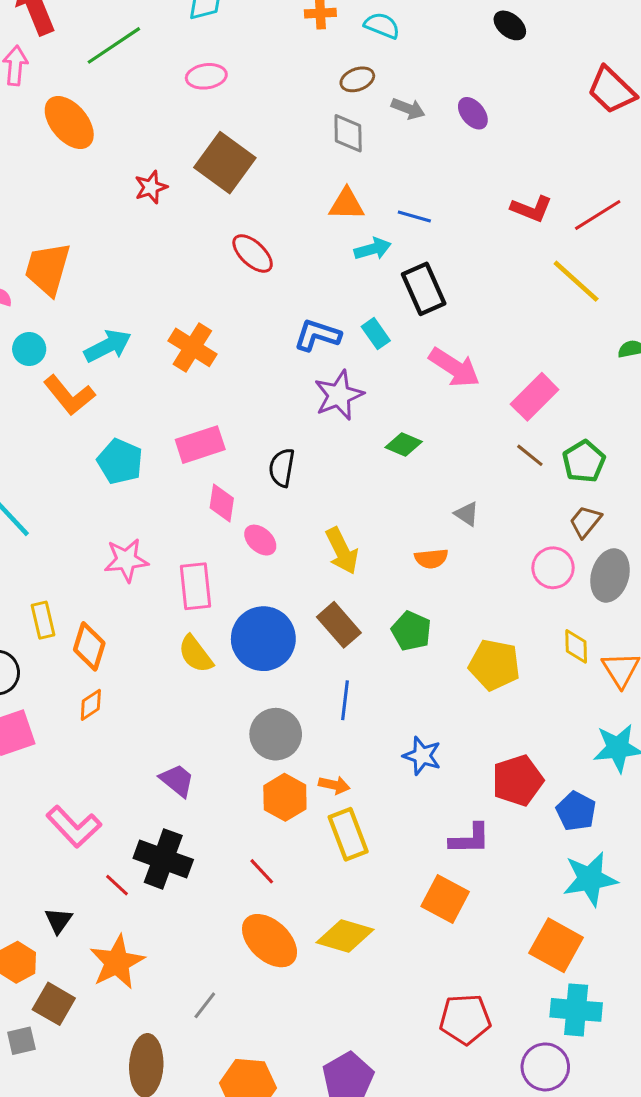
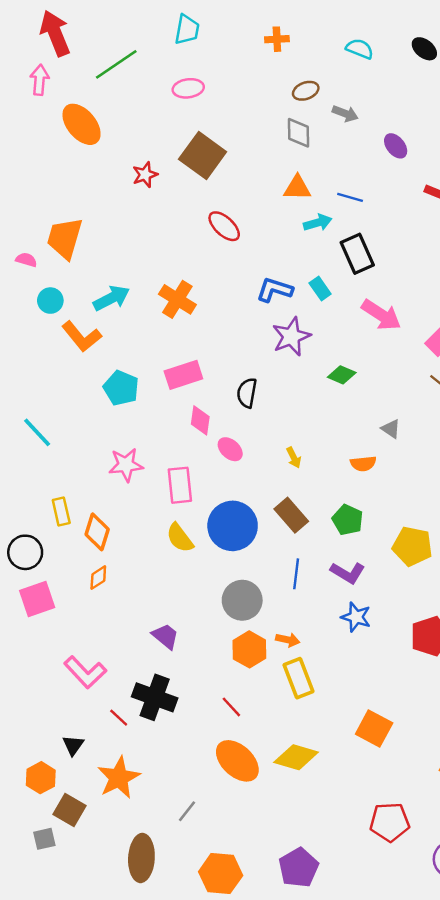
cyan semicircle: (382, 25) -> (360, 49), moved
purple ellipse: (473, 113) -> (396, 146), moved
yellow arrow: (342, 551) -> (294, 458), size x0.6
purple L-shape: (470, 839) -> (348, 573), moved, turned 32

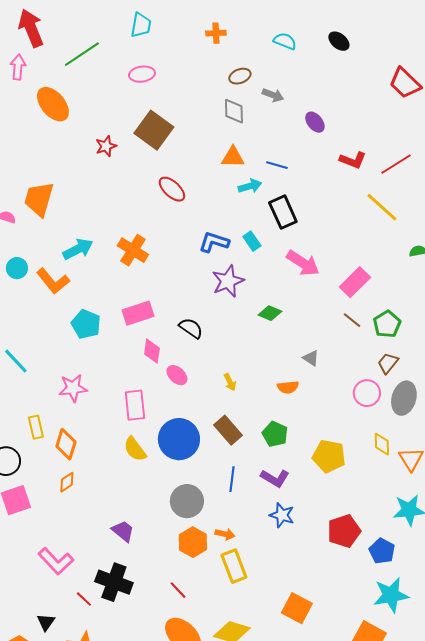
cyan circle: (50, 301) -> (17, 268), moved
black semicircle: (247, 393) -> (191, 328), turned 115
pink star: (126, 465) -> (73, 388), moved

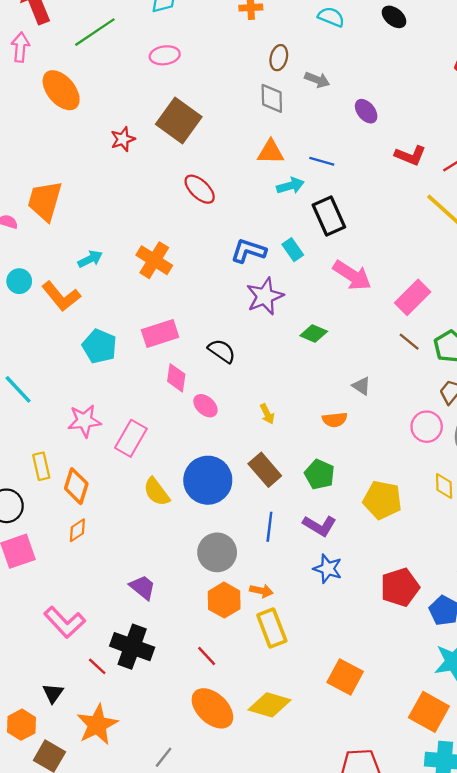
brown ellipse: (240, 76) -> (279, 58), turned -55
cyan arrow: (78, 249) -> (90, 259), size x0.7
pink rectangle: (135, 405) -> (131, 438), moved, turned 36

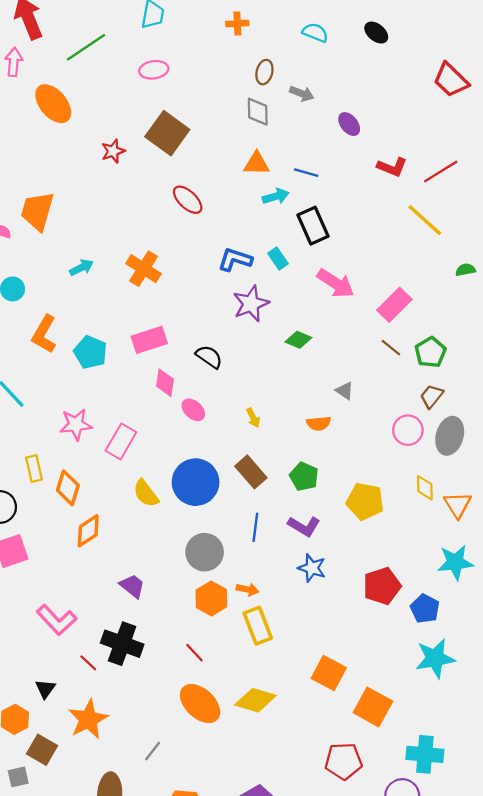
orange L-shape: (61, 296) -> (44, 334), moved, turned 69
orange diamond: (77, 530) -> (88, 531), moved, size x1.4
orange square: (429, 712) -> (373, 707), moved

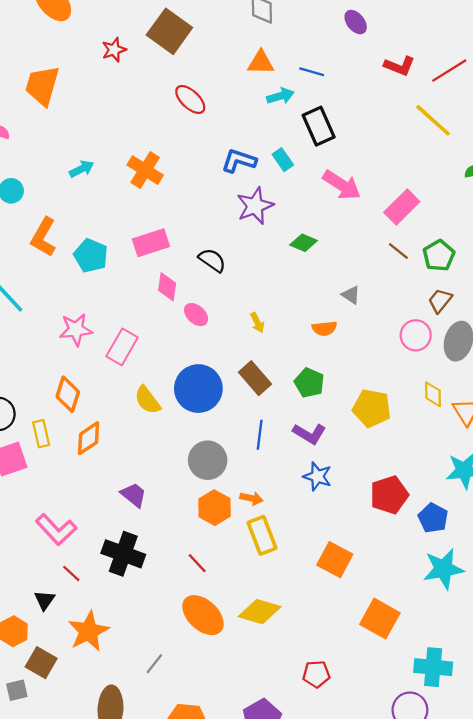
orange trapezoid: (37, 211) -> (42, 86), moved
yellow rectangle: (34, 469) -> (41, 434), moved
red line: (88, 663) -> (71, 573), moved
orange square: (329, 673) -> (335, 560), moved
red pentagon: (344, 761) -> (316, 674), moved, size x0.7

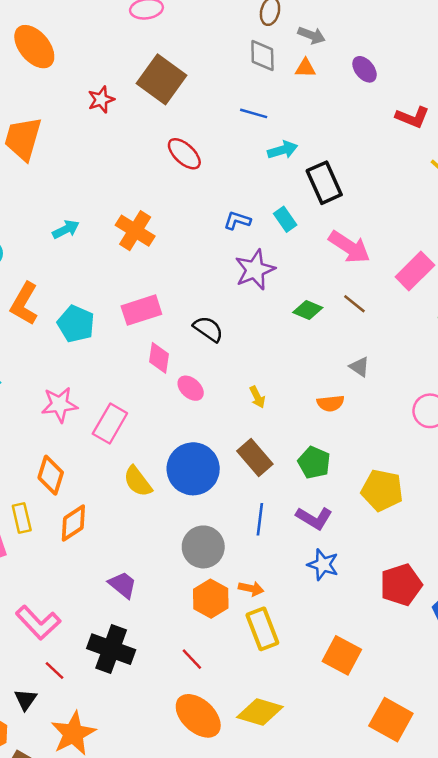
orange triangle: (261, 62) -> (305, 68), moved, size x0.7
blue line: (312, 72) -> (254, 113), moved
blue L-shape: (239, 161) -> (237, 221), size x0.7
brown line: (398, 251) -> (354, 304), moved

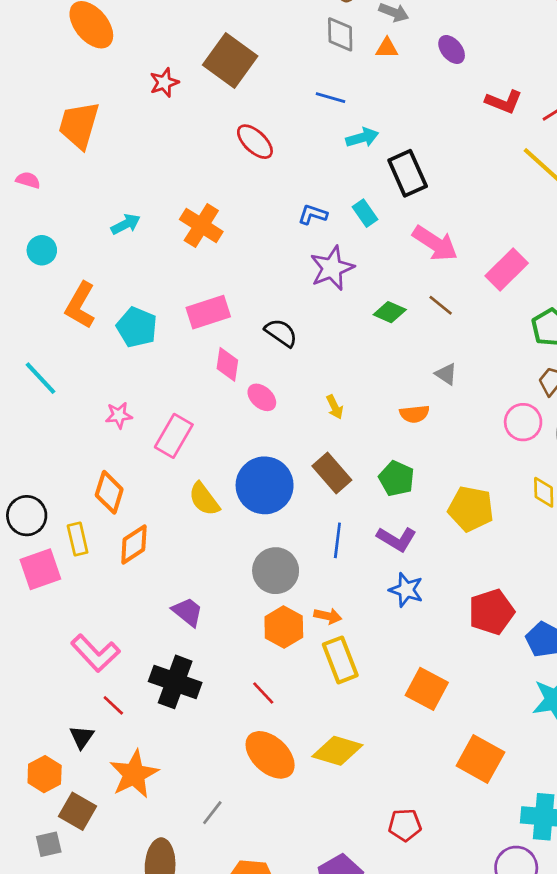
pink star: (60, 405) -> (119, 415), size x0.7

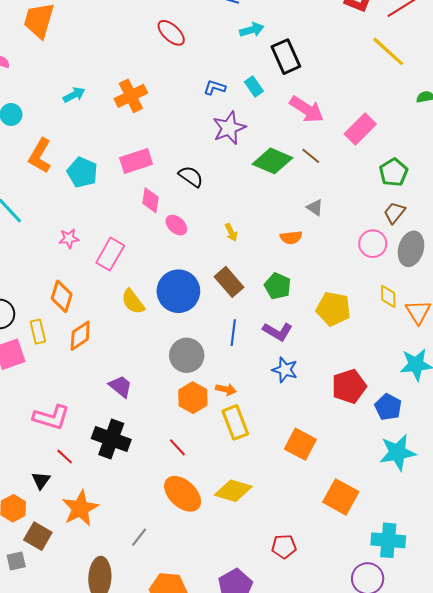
orange cross: (201, 225) -> (131, 96), turned 32
green diamond: (390, 312) -> (272, 161), size x1.6
pink L-shape: (95, 653) -> (51, 417), turned -30

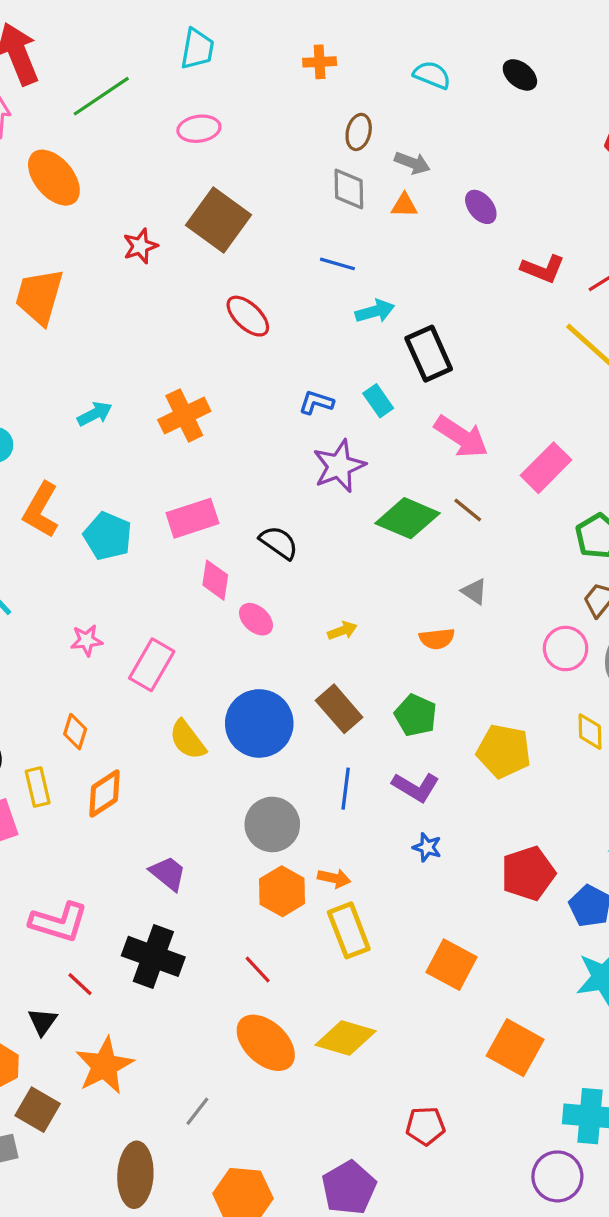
yellow arrow: (231, 232) -> (342, 631), turned -84
orange diamond: (62, 296) -> (75, 732), size x0.7
blue star: (285, 370) -> (427, 847), size x0.7

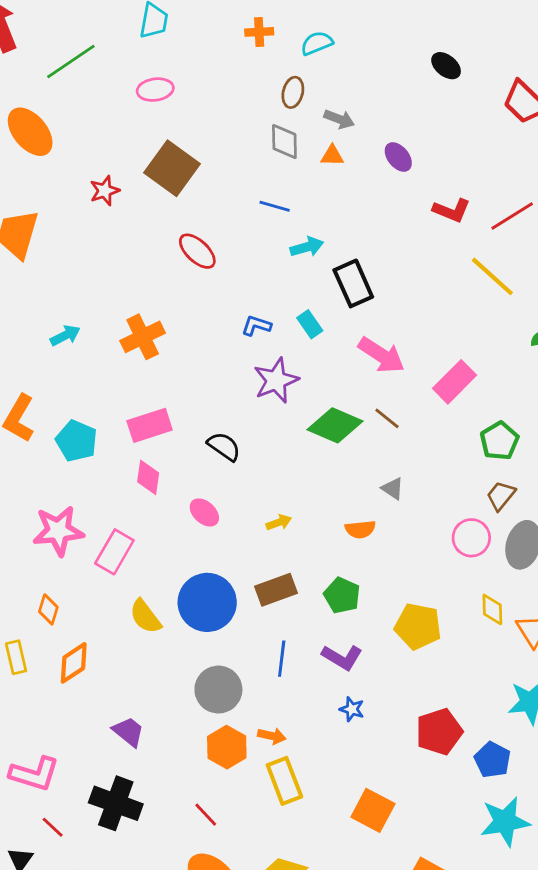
cyan semicircle: (432, 75) -> (317, 43), moved, turned -44
black ellipse: (520, 75) -> (446, 66), moved
pink diamond: (215, 580) -> (148, 477), moved
pink star: (87, 640) -> (58, 531), size x1.8
brown rectangle: (339, 709) -> (276, 590), turned -69

